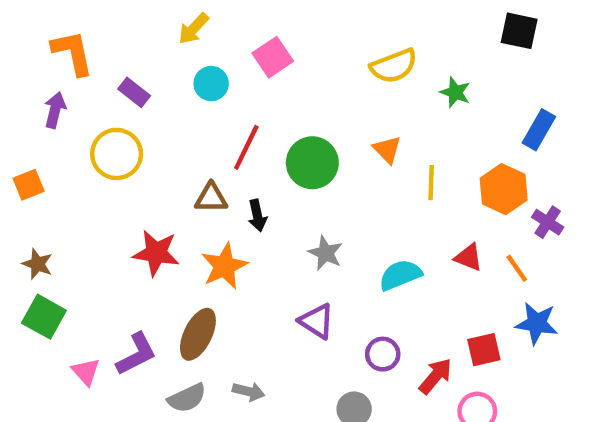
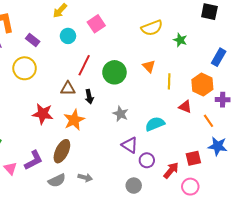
purple cross: (548, 222) -> (223, 100), turned -32
red triangle: (468, 257) -> (185, 107), moved
purple triangle: (317, 321) -> (130, 145), moved

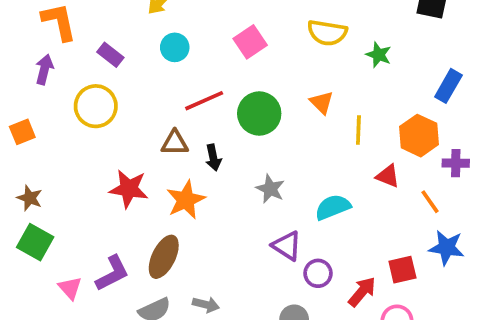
pink square: (96, 24) -> (250, 42), moved
yellow semicircle: (152, 28) -> (327, 33), turned 30
red line: (84, 65) -> (204, 101), turned 40

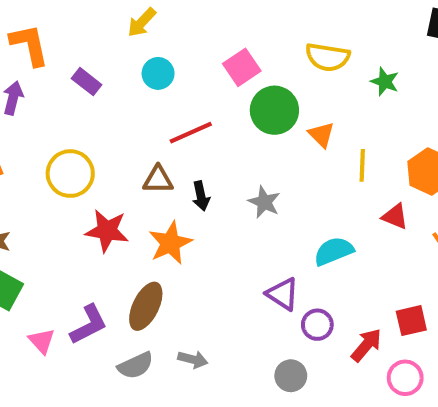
yellow circle: (96, 106) -> (70, 174), moved
green circle: (259, 114) -> (274, 110), moved
gray star: (270, 189) -> (264, 202), moved

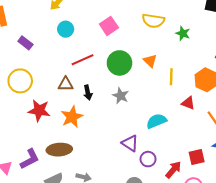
purple rectangle: (87, 82) -> (25, 43), moved
green circle: (274, 110) -> (119, 63), moved
brown ellipse: (146, 306) -> (59, 150), turned 60

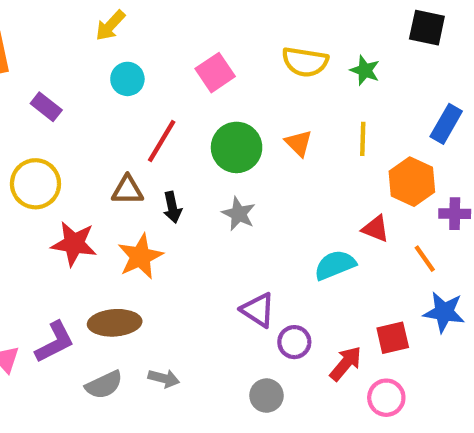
green star: (183, 33) -> (365, 70), moved
red line: (83, 60) -> (162, 141), turned -35
yellow line: (171, 77) -> (363, 139), moved
cyan semicircle: (156, 121) -> (335, 265), moved

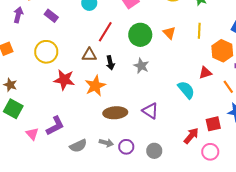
red triangle: (376, 229) -> (205, 73), turned -40
cyan semicircle: (335, 265) -> (186, 90), turned 72
brown ellipse: (115, 323) -> (115, 113), moved
purple circle: (294, 342) -> (126, 147), moved

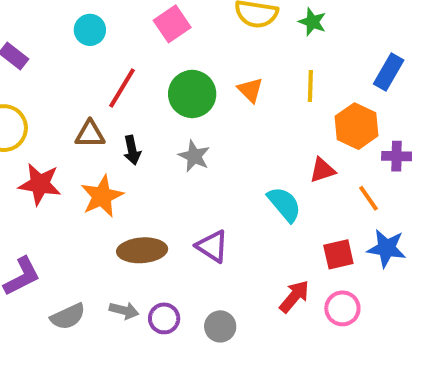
red square: (213, 124) -> (338, 254), moved
pink circle: (210, 152) -> (342, 308), moved

